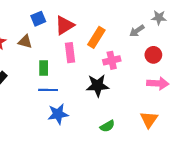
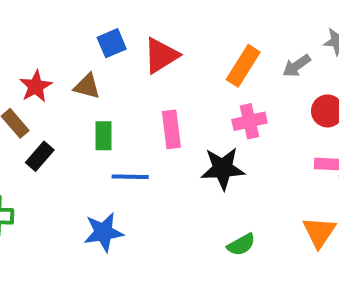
orange rectangle: (96, 37) -> (243, 66), moved
pink rectangle: (70, 53) -> (171, 129), moved
green rectangle: (44, 68) -> (103, 136), moved
blue star: (58, 114) -> (103, 232), moved

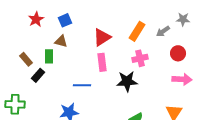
blue square: (112, 43) -> (65, 20), moved
red triangle: (161, 55) -> (102, 37), moved
red star: (36, 86) -> (36, 19), moved
green rectangle: (103, 136) -> (49, 56), moved

